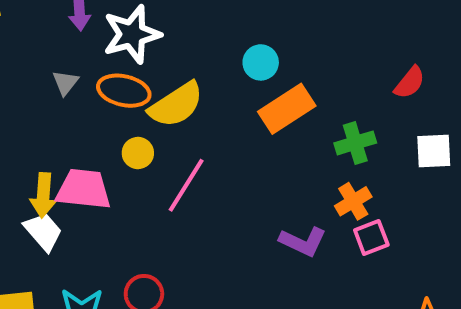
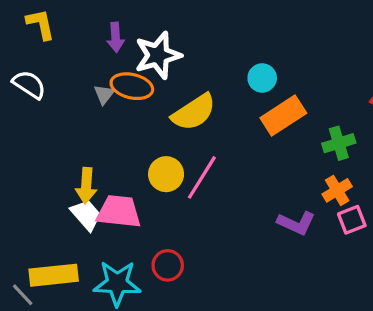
orange ellipse: (124, 91) -> (132, 86), moved
yellow circle: (138, 153) -> (166, 174), moved, size x1.4
pink trapezoid: (84, 189) -> (119, 212), moved

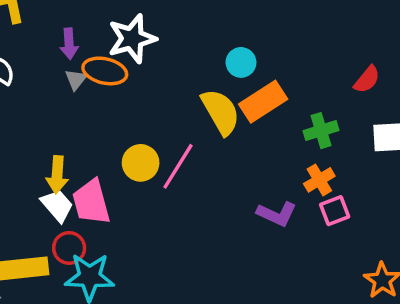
purple arrow: (116, 37) -> (69, 44), moved
yellow semicircle: (194, 112) -> (221, 112), moved, turned -87
pink trapezoid: (119, 212) -> (91, 202), turned -111
red circle: (168, 265) -> (69, 248), moved

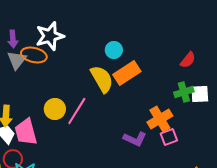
gray triangle: (76, 79) -> (17, 60), size x1.5
green cross: (321, 131) -> (184, 92), moved
orange cross: (319, 180) -> (160, 119), size x1.4

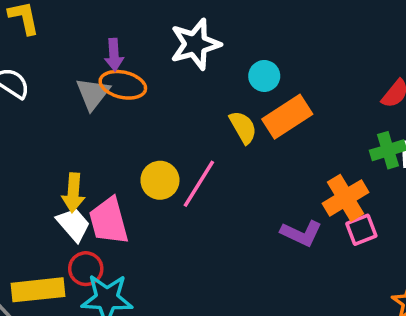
white star: (50, 36) -> (195, 44), moved
purple arrow: (13, 39) -> (114, 55), moved
yellow semicircle: (102, 79) -> (243, 127), size x0.7

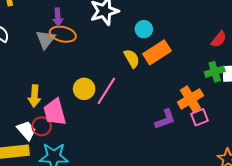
white trapezoid: (73, 224) -> (26, 130), moved
purple L-shape: (301, 233) -> (165, 119), turned -45
red circle: (86, 269) -> (42, 126), moved

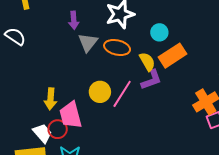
orange ellipse: (63, 34) -> (117, 47), moved
gray triangle: (46, 39) -> (88, 42), moved
purple L-shape: (165, 119) -> (151, 80), moved

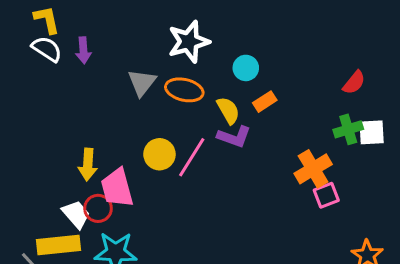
purple arrow: (74, 20) -> (83, 50), moved
white semicircle: (15, 36) -> (47, 49), moved
orange rectangle: (173, 56) -> (265, 102), size x0.6
purple L-shape: (151, 80) -> (234, 137), turned 40

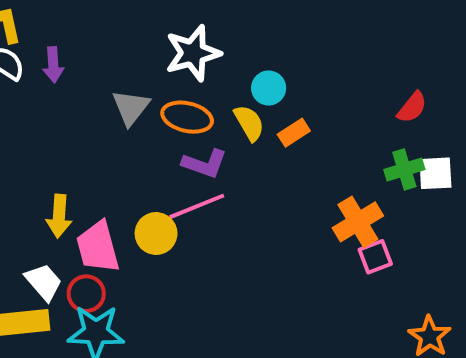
yellow semicircle: (228, 110) -> (249, 123), moved
purple L-shape: (234, 137) -> (205, 164), moved
yellow circle: (159, 154) -> (156, 233), moved
pink line: (192, 157) -> (197, 206), turned 36
red circle: (98, 208) -> (86, 294), moved

